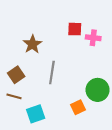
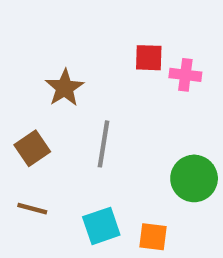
brown line: (14, 96) -> (32, 209), moved
orange square: (78, 107) -> (153, 237), moved, turned 32
cyan square: (36, 114) -> (101, 226), moved

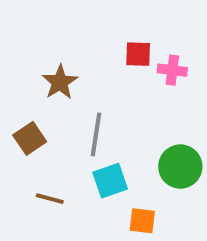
brown line: (32, 209) -> (50, 199), moved
cyan square: (101, 226) -> (110, 181), moved

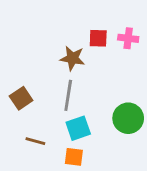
pink cross: (172, 70) -> (128, 38), moved
brown star: (60, 82) -> (72, 58), moved, turned -30
orange square: (142, 221) -> (74, 157), moved

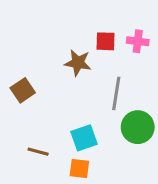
gray line: (68, 95) -> (116, 93), moved
brown square: (21, 98) -> (23, 90), moved

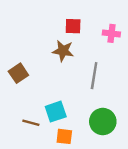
red square: (105, 41) -> (73, 26), moved
green circle: (138, 127) -> (103, 122), moved
cyan square: (84, 138) -> (56, 112), moved

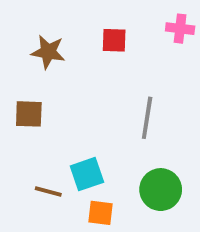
pink cross: (111, 33) -> (180, 29), moved
brown star: (63, 51) -> (48, 52), moved
brown square: (18, 73) -> (29, 114), turned 36

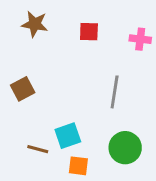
pink cross: (180, 29) -> (140, 39), moved
brown star: (48, 52) -> (35, 24), moved
brown square: (29, 114) -> (23, 89), turned -30

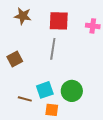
red square: (89, 32) -> (59, 21), size x1.5
gray line: (115, 92) -> (53, 49), moved
green circle: (125, 148) -> (72, 91), moved

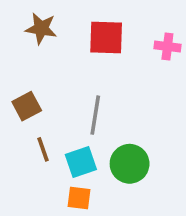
gray line: (53, 49) -> (95, 115), moved
brown line: (25, 99) -> (43, 149), moved, turned 56
orange square: (52, 110) -> (79, 198), moved

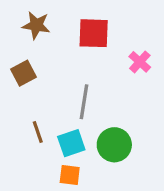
pink cross: (167, 47) -> (140, 62), moved, turned 35
brown square: (27, 106) -> (23, 73), moved

